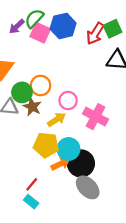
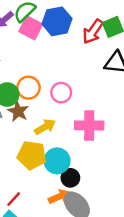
pink circle: (68, 100) -> (61, 93), moved
pink cross: (95, 117) -> (89, 125), turned -30
black circle: (81, 163) -> (70, 178), size x0.6
orange arrow: (60, 164) -> (59, 197), moved

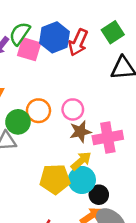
red arrow: (93, 32) -> (78, 42), moved
brown star: (18, 111) -> (80, 132), moved, turned -30
yellow arrow: (45, 127) -> (81, 161), moved

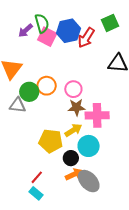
green square: (113, 32) -> (110, 23), moved
green semicircle: (20, 34) -> (42, 23), turned 120
cyan circle: (82, 180) -> (89, 146), moved
black circle: (99, 195) -> (71, 158), moved

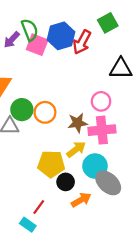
orange circle: (47, 86) -> (45, 112), moved
pink circle: (73, 89) -> (101, 101), moved
black circle: (71, 158) -> (66, 182), moved
gray ellipse: (89, 181) -> (108, 183), moved
cyan rectangle: (36, 193) -> (28, 225), moved

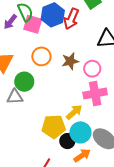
orange circle: (45, 112) -> (41, 56), moved
brown star: (78, 123) -> (70, 61), moved
cyan circle: (95, 166) -> (80, 132), moved

